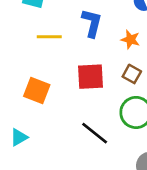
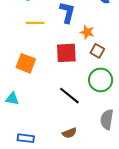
orange star: (130, 40) -> (87, 32), moved
cyan triangle: (19, 137) -> (12, 99), turned 40

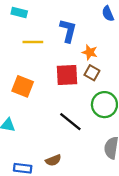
brown square: (97, 51) -> (92, 73), moved
brown semicircle: (69, 133) -> (53, 160), moved

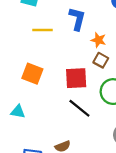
red square: (67, 75) -> (76, 78), moved

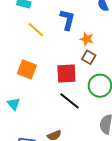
yellow line: (43, 30) -> (36, 30), turned 42
cyan triangle: (18, 112) -> (14, 104), turned 40

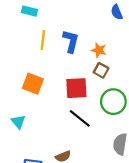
blue L-shape: (67, 20) -> (71, 41), moved
yellow line: (36, 30) -> (43, 40), turned 54

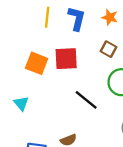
orange star: (99, 50) -> (110, 17), moved
red square: (76, 88) -> (66, 59), moved

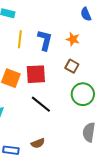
black line: (86, 100) -> (41, 104), moved

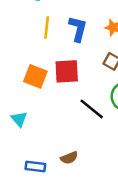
black line: (41, 104) -> (92, 109), moved

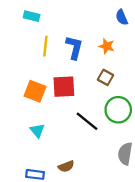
cyan triangle: (19, 119) -> (37, 131), moved

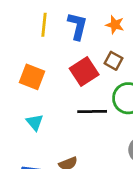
red square: (64, 87) -> (84, 71), moved, turned -30
black line: (87, 121) -> (92, 112), turned -40

